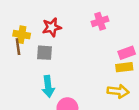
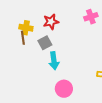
gray square: (44, 53) -> (45, 43), turned -32
cyan arrow: (48, 86) -> (54, 61), moved

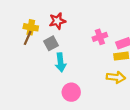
pink cross: (91, 17) -> (100, 37), moved
brown line: (23, 38) -> (28, 38), turned 32

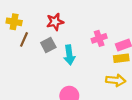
yellow cross: (31, 27) -> (14, 22), moved
cyan arrow: (61, 62) -> (69, 55), moved

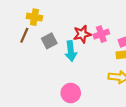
yellow cross: (14, 22) -> (34, 17), moved
red star: (55, 22) -> (82, 34), moved

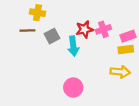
brown line: (24, 35) -> (27, 31), turned 64

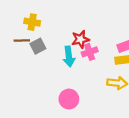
pink cross: (103, 29) -> (90, 52), moved
gray square: (52, 36) -> (38, 46), moved

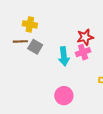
red star: (80, 39) -> (85, 37), moved
gray square: (38, 46) -> (35, 47), turned -32

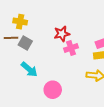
red star: (85, 37) -> (62, 34), moved
cyan arrow: (64, 56) -> (29, 69), moved, turned -42

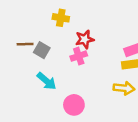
yellow cross: (20, 22) -> (61, 18), moved
pink cross: (71, 48) -> (79, 56), moved

